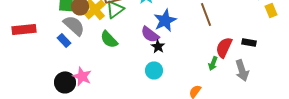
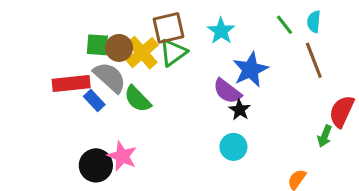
red rectangle: (24, 29) -> (71, 83), moved
green semicircle: (109, 39) -> (138, 99), moved

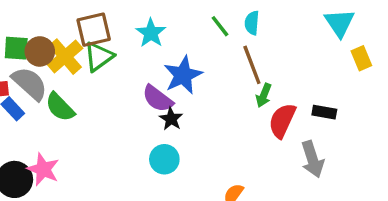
green arrow: (325, 136) -> (264, 95), moved

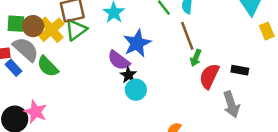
cyan circle: (164, 159) -> (136, 90), moved

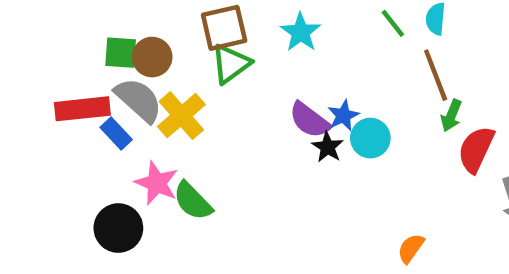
yellow cross: (51, 30) -> (181, 116), moved
blue star: (137, 43) -> (343, 116), moved, size x0.6
green semicircle: (48, 66) -> (193, 201), moved
cyan circle: (136, 90) -> (370, 138), moved
pink star: (35, 112) -> (157, 183), moved

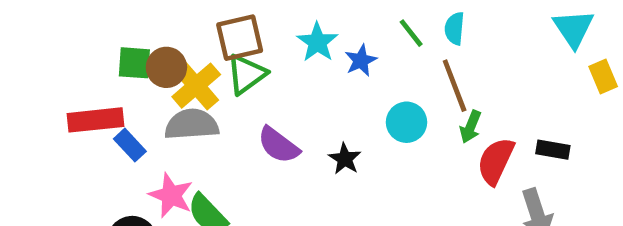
gray semicircle: (139, 100) -> (192, 125), moved, turned -46
yellow cross: (181, 116) -> (196, 86), moved
blue star: (343, 116) -> (361, 60), moved
purple semicircle: (310, 120) -> (278, 145), moved
cyan circle: (370, 138) -> (407, 122), moved

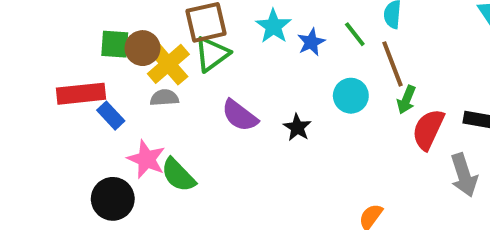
green line: (411, 33) -> (355, 34), moved
gray semicircle: (192, 125) -> (164, 98), size x0.6

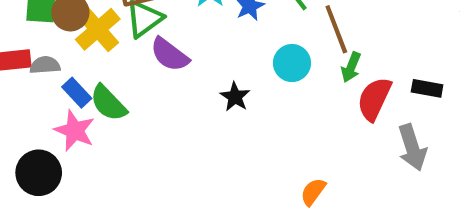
gray semicircle: (164, 98) -> (45, 65), moved
blue rectangle: (111, 116) -> (77, 93), moved
purple semicircle: (240, 116) -> (170, 55), moved
green semicircle: (178, 175) -> (108, 103), moved

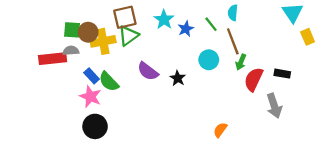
yellow cross: (98, 29) -> (103, 41), turned 30
purple semicircle: (170, 55) -> (148, 71), moved
gray semicircle: (45, 65) -> (71, 51), moved
black circle: (39, 173) -> (95, 126), moved

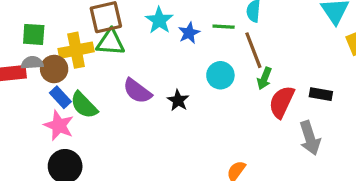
green line: (211, 24) -> (224, 27), turned -49
brown circle: (88, 32) -> (54, 69), moved
green triangle: (128, 36) -> (111, 42), turned 40

